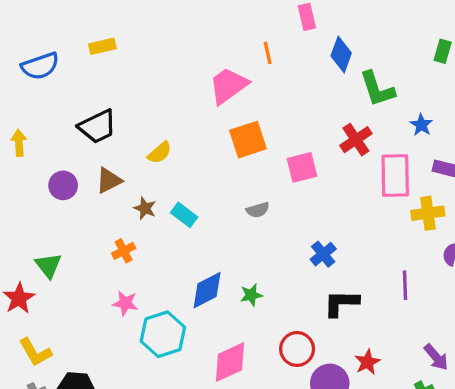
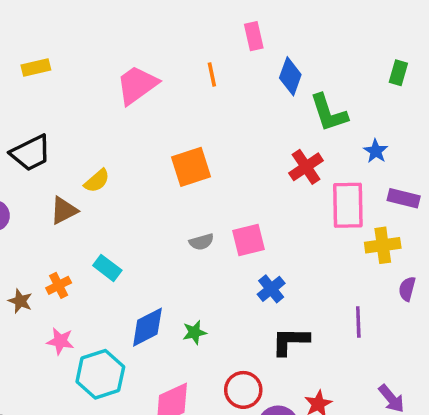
pink trapezoid: (228, 86) -> (137, 85), moved
pink square: (302, 167) -> (249, 240), moved
brown triangle: (109, 180) -> (64, 210), moved
brown star: (145, 208) -> (20, 301), moved
cyan rectangle: (184, 215) -> (107, 268), moved

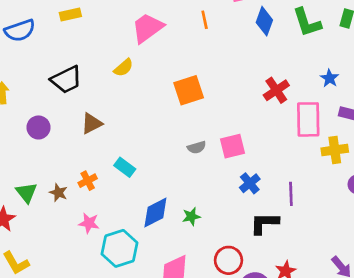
green L-shape: (329, 113) -> (307, 22), moved
yellow semicircle: (97, 181) -> (124, 68), moved
purple line: (358, 322) -> (291, 194), moved

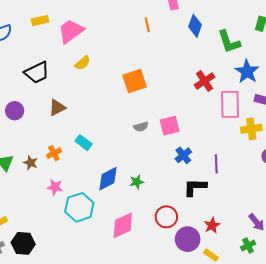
green L-shape: (307, 22) -> (229, 42), moved
pink trapezoid: (147, 28) -> (71, 31), moved
blue star: (329, 78) -> (247, 71), size x1.6

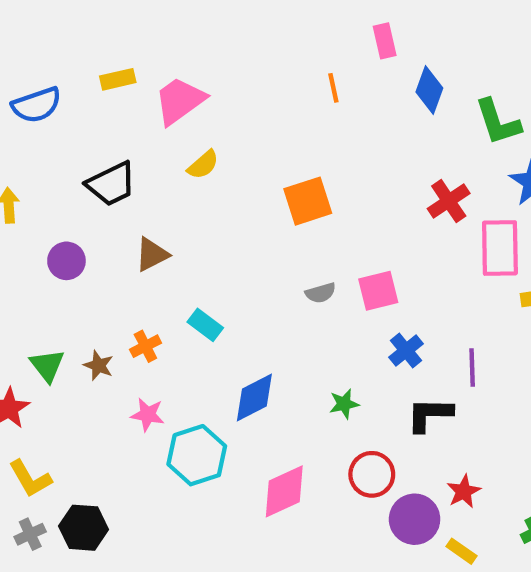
green star: (137, 182) -> (344, 404), moved

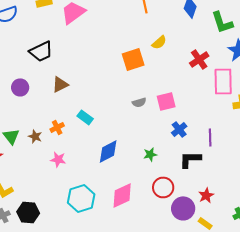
yellow semicircle: (203, 165) -> (159, 42), moved
cyan hexagon: (197, 455) -> (81, 198), moved

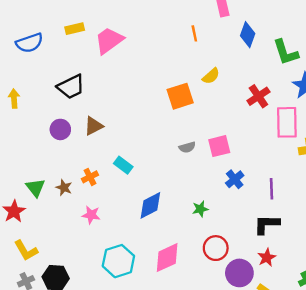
purple circle: (20, 87) -> (60, 129), moved
black L-shape: (190, 159) -> (267, 224), moved

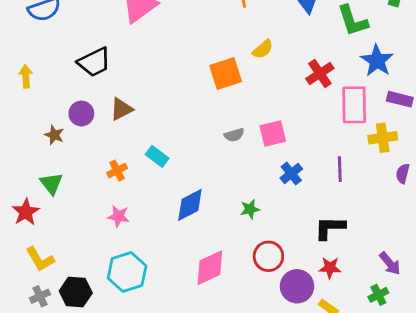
brown star: (64, 188) -> (54, 135), moved
purple line: (271, 189) -> (340, 169), moved
red star: (267, 258) -> (330, 268), turned 30
cyan hexagon: (118, 261) -> (127, 272), moved

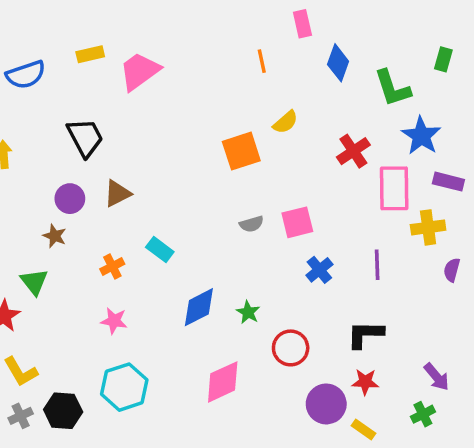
black trapezoid: (94, 62) -> (85, 137), turned -92
brown star: (54, 135) -> (55, 236), moved
green star: (250, 209) -> (248, 312), moved, turned -30
red circle: (268, 256) -> (291, 348), moved

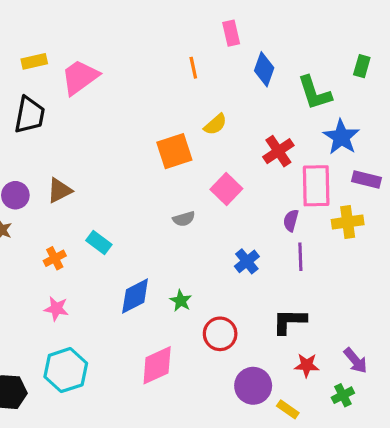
black trapezoid: (85, 137) -> (30, 115), moved, turned 39
pink square: (297, 222) -> (226, 189), moved, turned -32
purple semicircle: (452, 270) -> (291, 220), moved
red star: (365, 382) -> (307, 365), moved

